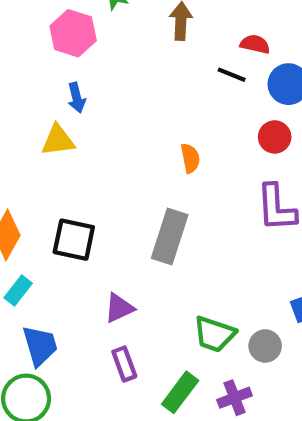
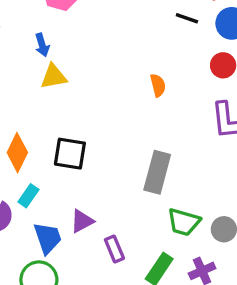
blue arrow: (77, 98) -> (42, 45), moved
gray rectangle: (170, 236) -> (157, 172), moved
purple triangle: (119, 308) -> (82, 221), moved

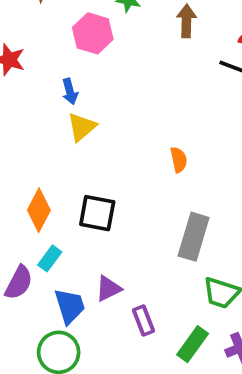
yellow triangle: (54, 77) -> (82, 127), turned -32
orange semicircle: (158, 85) -> (179, 160), moved

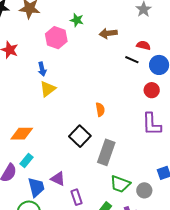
brown arrow: (186, 21) -> (108, 33), turned -102
orange diamond: (39, 210) -> (22, 134), turned 60
black square: (97, 213) -> (80, 136), moved, turned 30
purple triangle: (108, 289) -> (58, 179), turned 49

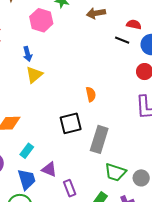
black square: (80, 136) -> (71, 123), turned 35
cyan rectangle: (26, 160) -> (27, 151), moved

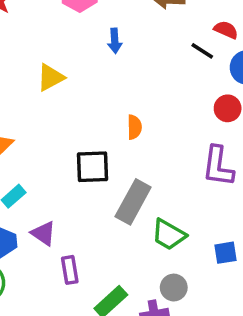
blue arrow: (28, 54) -> (115, 41), moved
green trapezoid: (115, 172) -> (169, 235), moved
gray circle: (141, 178) -> (174, 288), moved

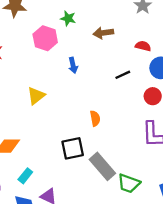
black line: (202, 51) -> (123, 75), moved, turned -48
gray rectangle: (133, 202) -> (102, 166), turned -60

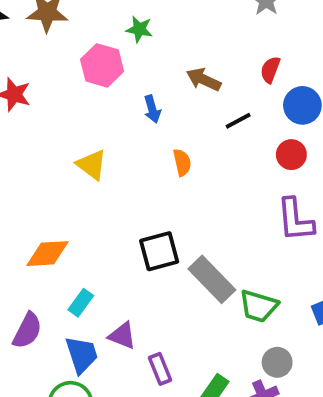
brown arrow: (103, 33) -> (204, 79), moved, turned 36
red semicircle: (143, 46) -> (270, 70), turned -80
yellow triangle: (36, 96) -> (92, 165), turned -42
orange semicircle: (95, 118) -> (182, 162), moved

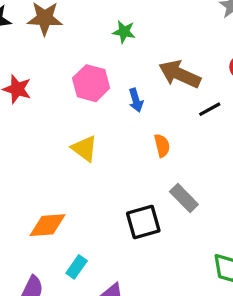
pink hexagon: (102, 65) -> (91, 83), moved
brown arrow: (204, 79) -> (180, 74), size x1.4
gray rectangle: (212, 279) -> (184, 198), moved, size x0.7

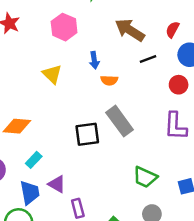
blue arrow: (136, 100) -> (94, 60), moved
orange semicircle: (162, 146) -> (109, 80), turned 98
gray rectangle: (184, 198) -> (120, 121), size x1.4

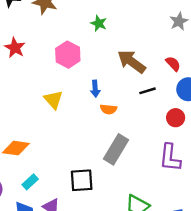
red semicircle: (173, 30) -> (173, 64), turned 105
gray rectangle: (120, 121) -> (116, 149), turned 64
black square: (87, 134) -> (82, 180), moved

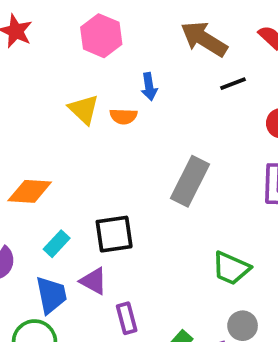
orange semicircle: (108, 109) -> (123, 116), moved
black square: (82, 180) -> (114, 234), moved

